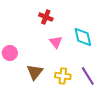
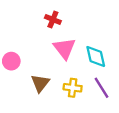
cyan diamond: (83, 37) -> (96, 56), moved
pink triangle: (56, 42) -> (64, 48), size x1.5

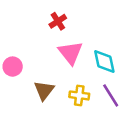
red cross: (53, 19) -> (58, 21), turned 35

